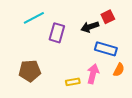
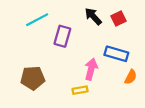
black arrow: (90, 27) -> (93, 16), moved, turned 66
pink arrow: (93, 74) -> (91, 69), moved

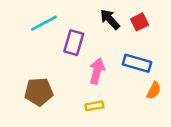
pink arrow: (91, 69) -> (97, 71), moved

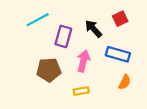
black arrow: (110, 19) -> (93, 29), moved
orange semicircle: (154, 90) -> (125, 82), moved
brown pentagon: (39, 92) -> (49, 70), moved

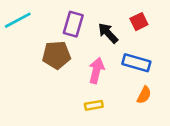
cyan line: (38, 20) -> (18, 20), moved
purple rectangle: (63, 36) -> (73, 24), moved
brown pentagon: (49, 70) -> (56, 55), moved

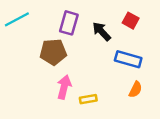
red square: (139, 22) -> (131, 21), turned -35
pink arrow: (96, 70) -> (64, 87), moved

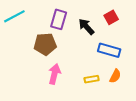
red square: (131, 21) -> (111, 17), turned 32
yellow rectangle: (88, 99) -> (92, 79), moved

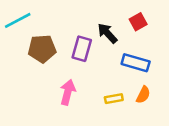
purple rectangle: (59, 19) -> (82, 49), moved
brown pentagon: (45, 44) -> (42, 49), moved

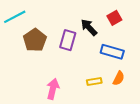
brown pentagon: (42, 49) -> (35, 40), turned -30
pink arrow: (68, 92) -> (53, 89), moved

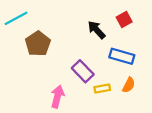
purple rectangle: (68, 40) -> (83, 71), moved, turned -60

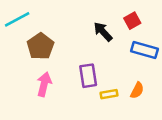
blue rectangle: (122, 56) -> (144, 50), moved
purple rectangle: (83, 71) -> (88, 76), turned 35
pink arrow: (57, 97) -> (44, 84), moved

